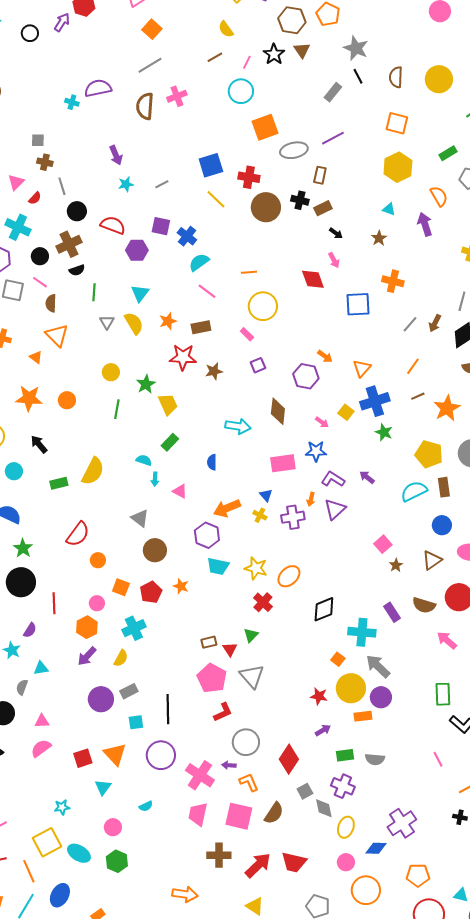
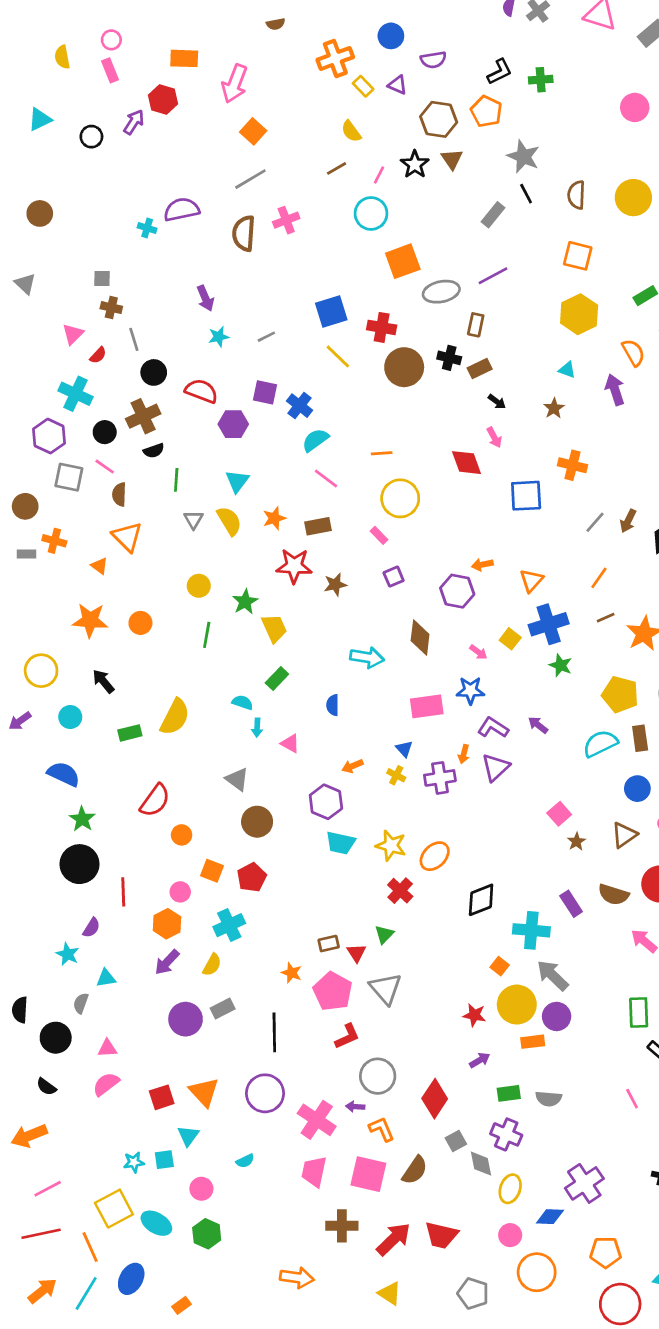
orange arrow: (325, 356) -> (482, 565), turned 133
orange arrow: (227, 508) -> (352, 766), size x0.6
orange star: (181, 586) -> (292, 973), moved
cyan square: (136, 722) -> (164, 1160), moved

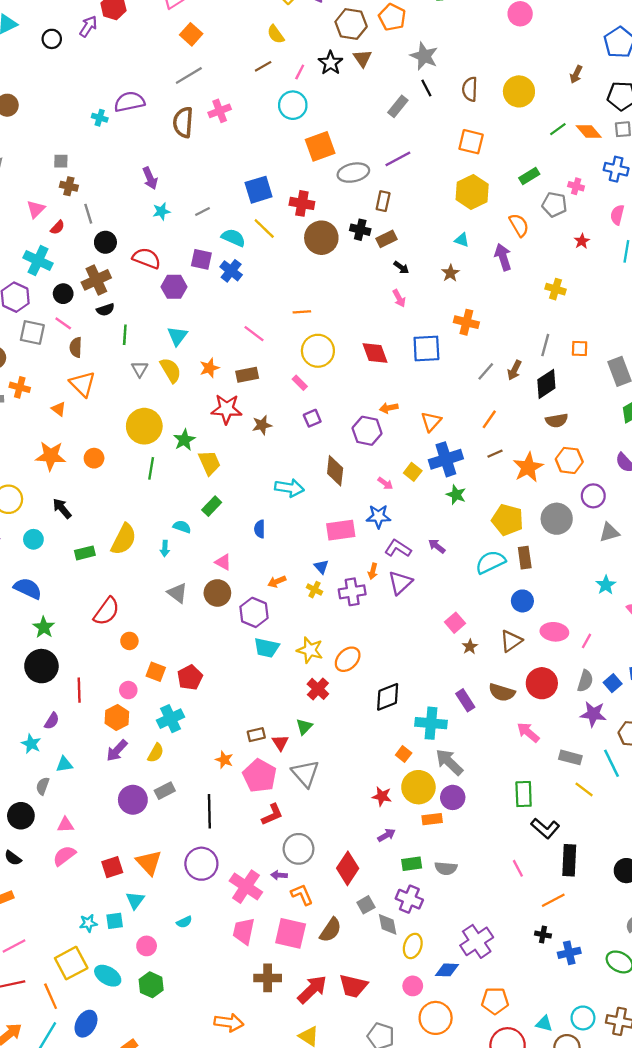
cyan semicircle: (315, 440) -> (233, 238), moved, turned 60
red diamond: (466, 463) -> (375, 353), moved
yellow circle: (199, 586) -> (144, 426), size x1.8
cyan arrow: (257, 728) -> (165, 548), moved
brown circle: (257, 822) -> (217, 593), moved

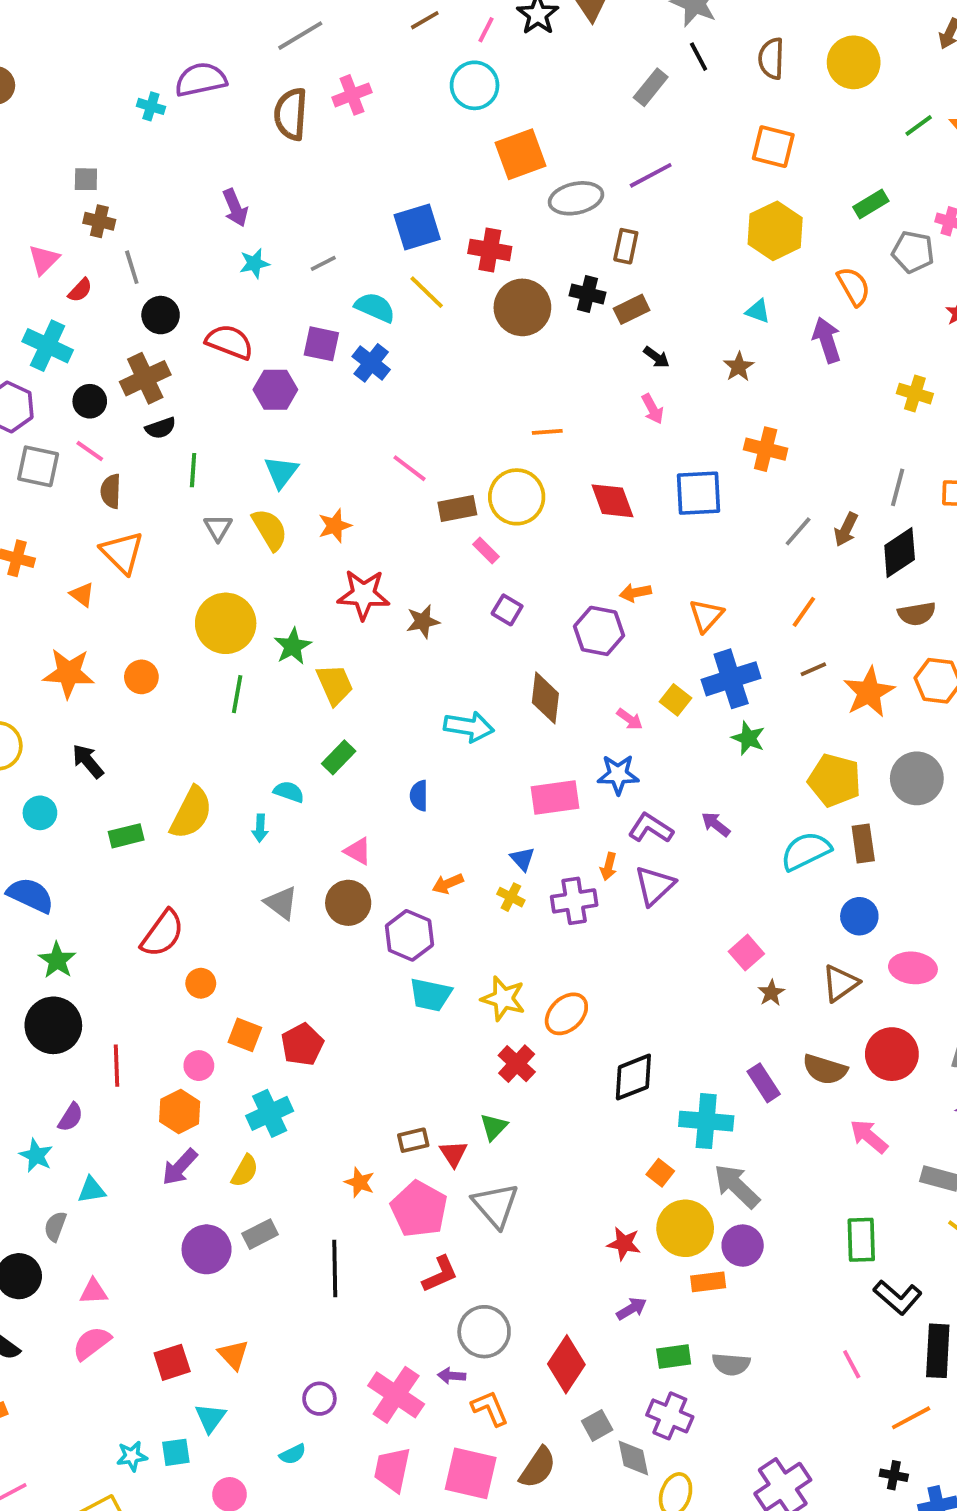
orange line: (302, 312) -> (547, 432), moved
brown rectangle: (247, 375) -> (457, 508), moved
purple square: (312, 418) -> (507, 610), turned -36
orange triangle: (149, 863) -> (233, 1355), size x0.7
purple circle: (201, 864) -> (319, 1399), moved, size x0.6

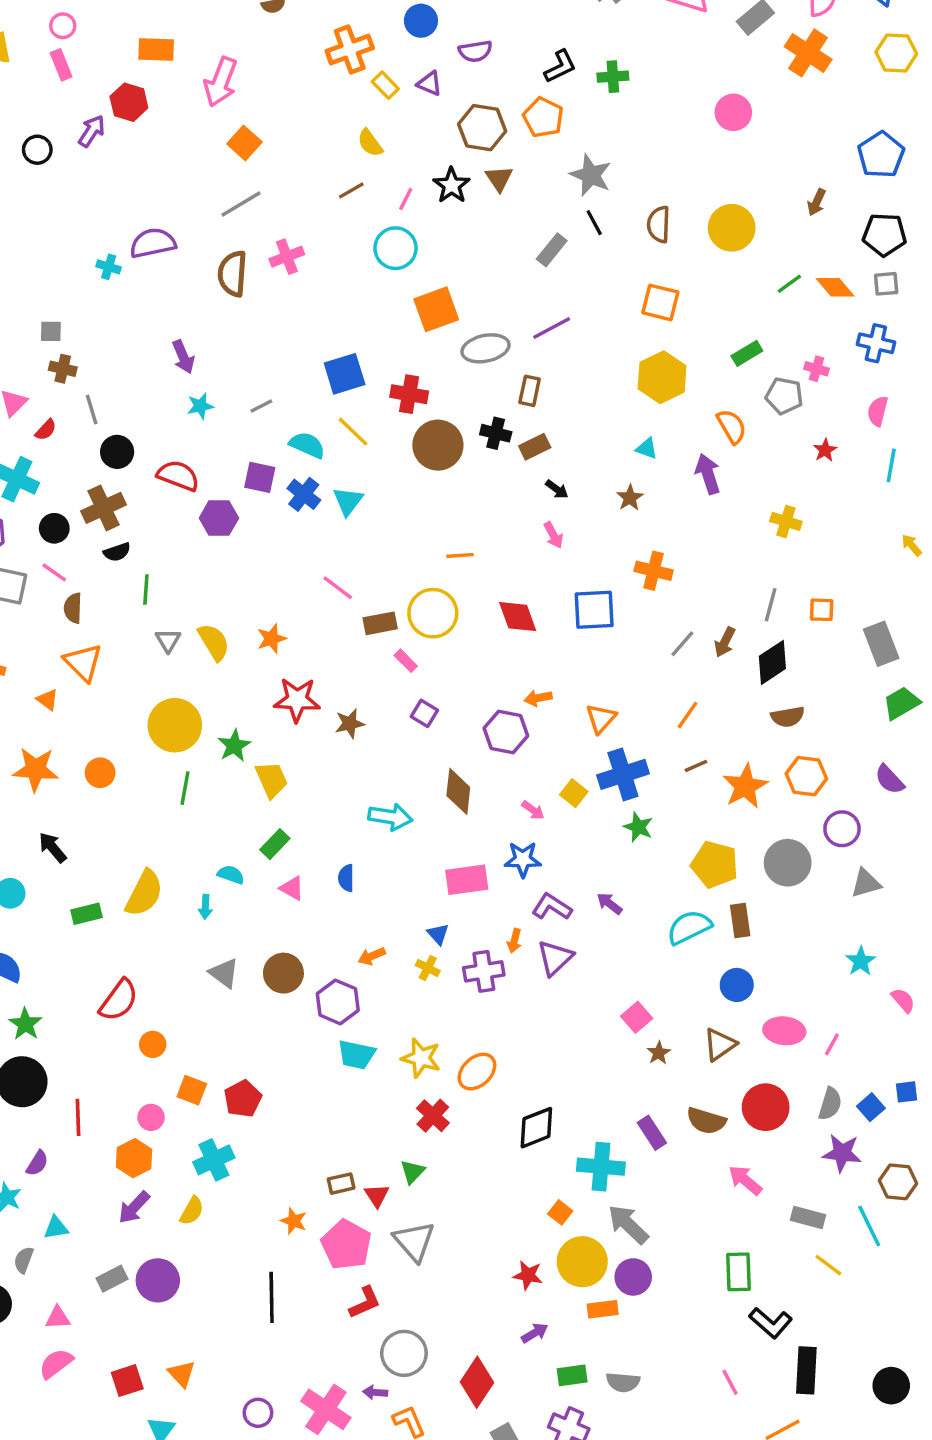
cyan triangle: (281, 472) -> (348, 501), moved
pink triangle: (358, 851) -> (292, 888), moved
gray rectangle: (260, 1234) -> (112, 1279), moved

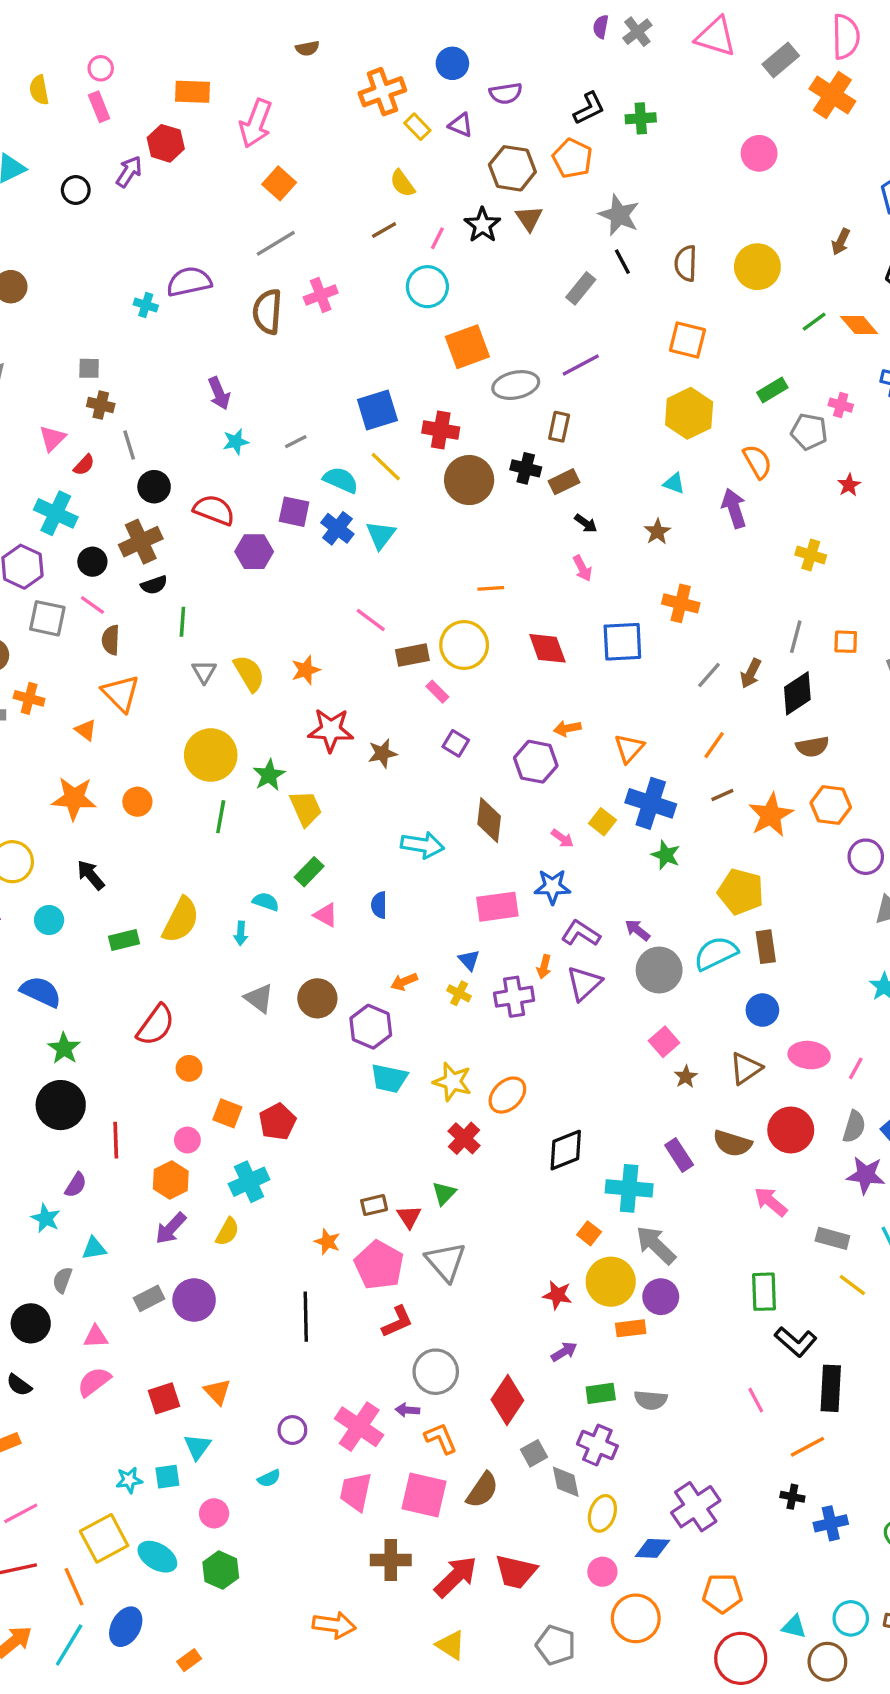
blue cross: (623, 774) -> (651, 803), turned 36
gray circle: (788, 863) -> (659, 970), moved

